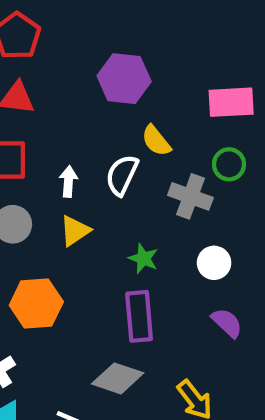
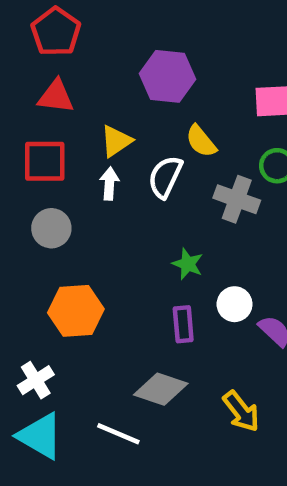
yellow triangle: (75, 231) -> (116, 141), moved
white circle: (214, 263) -> (235, 304), moved
purple rectangle: (139, 316) -> (183, 324), size x0.7

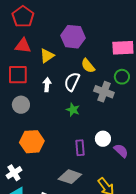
yellow triangle: (116, 141) -> (47, 56), moved
green star: (188, 264) -> (73, 110), moved

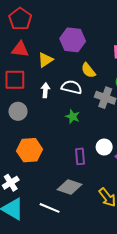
white semicircle: (72, 82) -> (72, 87), turned 78

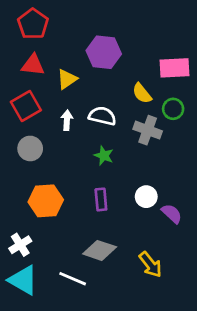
yellow semicircle: (88, 70) -> (142, 93), moved
red square: (15, 80) -> (26, 106), turned -30
purple rectangle: (80, 156) -> (101, 199), moved

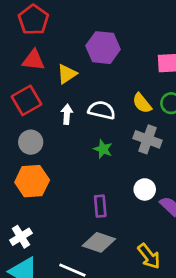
yellow semicircle: (142, 93) -> (142, 103), moved
gray cross: (148, 130) -> (148, 139), moved
purple rectangle: (101, 199) -> (100, 206), moved
orange hexagon: (46, 201) -> (32, 181), moved

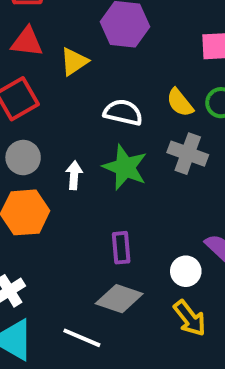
white arrow: (67, 114) -> (74, 175), moved
green star: (103, 149) -> (125, 167), size x1.6
white circle: (145, 189) -> (186, 271), moved

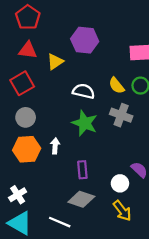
white arrow: (74, 175) -> (55, 146), moved

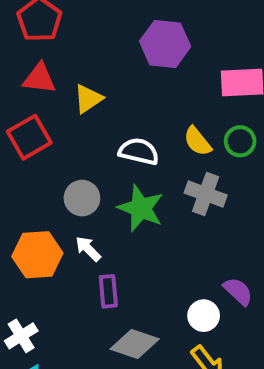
purple hexagon: (85, 40) -> (165, 44), moved
gray circle: (26, 117) -> (82, 198), moved
white arrow: (55, 146) -> (88, 249), turned -49
purple rectangle: (82, 170) -> (108, 291), moved

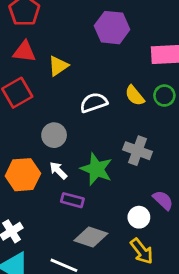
white semicircle: (139, 151) -> (94, 103), turned -32
gray cross: (206, 194) -> (138, 151), moved
green star: (141, 208) -> (96, 169), moved
purple rectangle: (108, 291) -> (72, 200), turned -70

